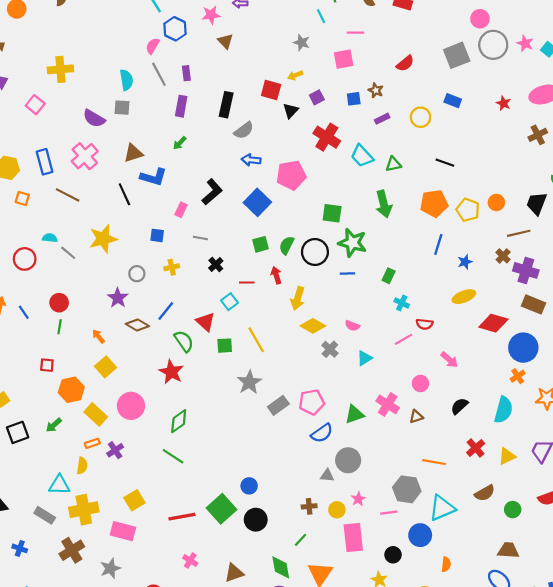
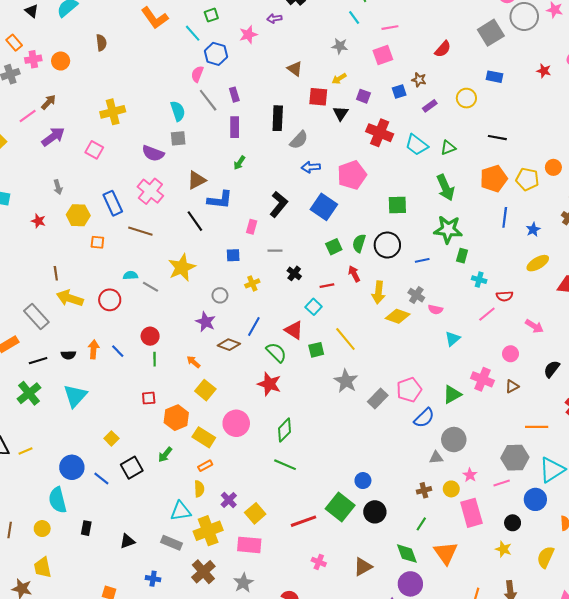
brown triangle: (225, 41) -> (295, 69), moved
purple square: (317, 97) -> (363, 96), turned -32
green star: (352, 243) -> (448, 230), moved
gray cross: (330, 349) -> (416, 295), moved
purple cross: (115, 450) -> (229, 500), moved

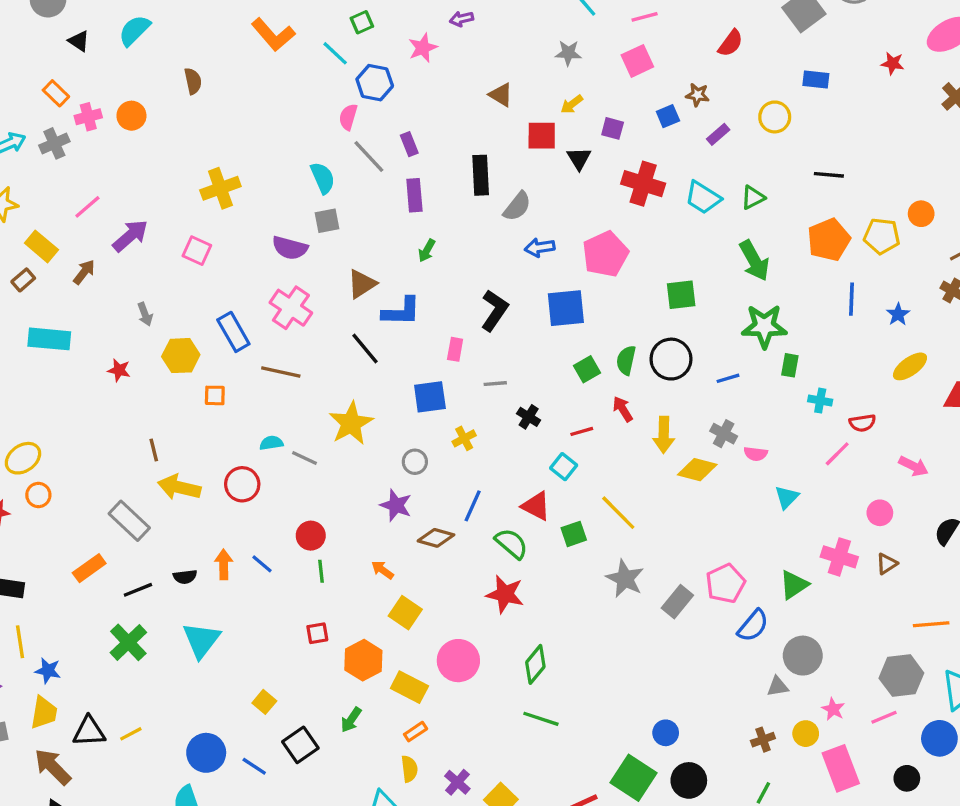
brown arrow: (48, 102) -> (84, 272), moved
blue square: (324, 207) -> (566, 308), turned -35
blue square: (233, 255) -> (430, 397), size x1.5

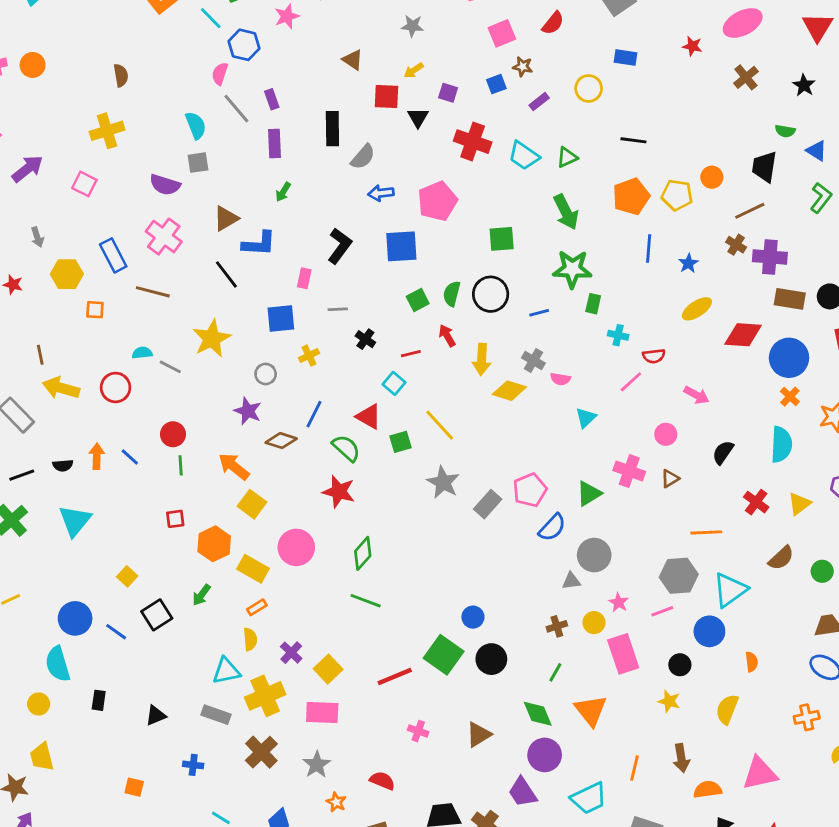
pink square: (637, 61) -> (502, 33), moved
brown semicircle: (193, 81) -> (121, 75), moved
orange arrow: (383, 570) -> (234, 466), size x1.6

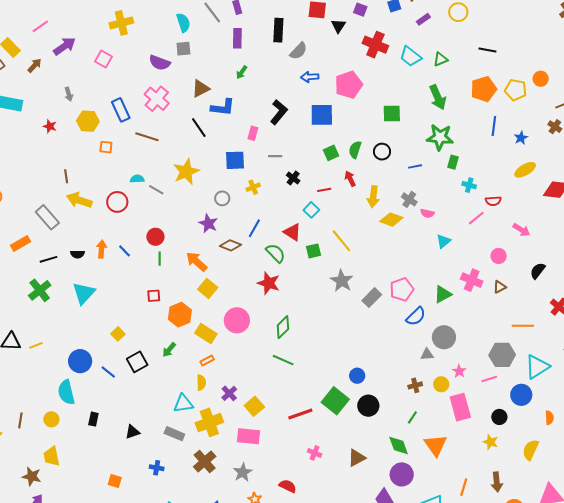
black circle: (491, 294) -> (382, 152), size x0.7

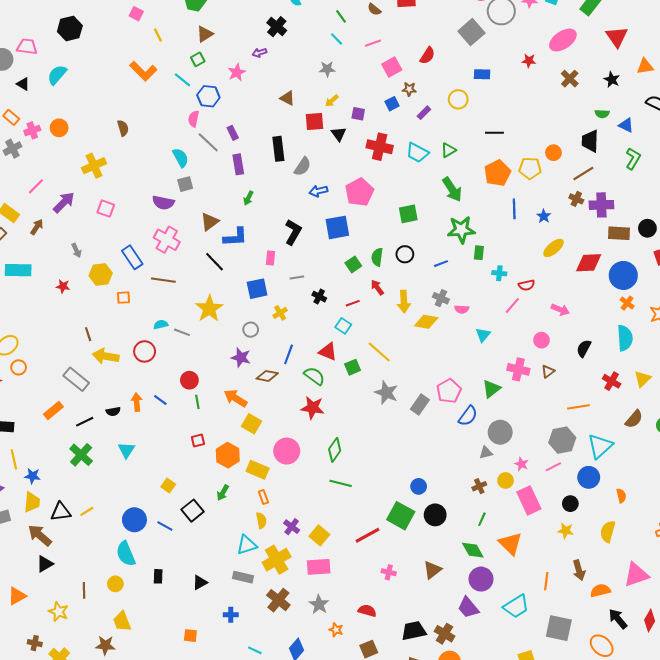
yellow cross: (121, 23) -> (94, 166), moved
cyan triangle: (84, 293) -> (126, 450), size x0.7
orange rectangle: (207, 360) -> (263, 497), turned -72

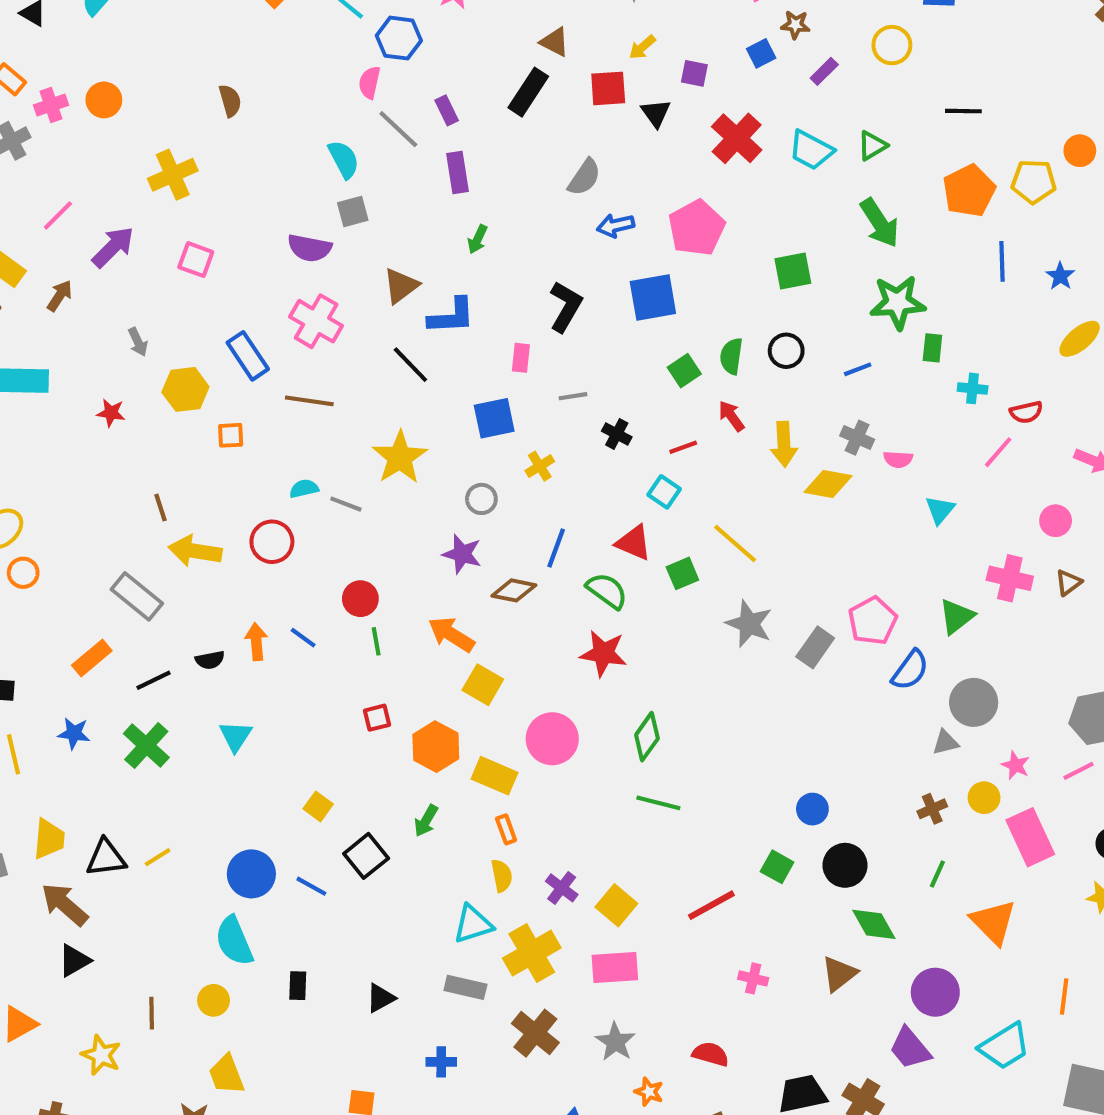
red cross: (380, 147) -> (737, 138), turned 30
black rectangle: (278, 149) -> (528, 92), moved, turned 40
blue star: (32, 476) -> (74, 733), moved
green square: (401, 516) -> (777, 867), size x0.6
green diamond: (473, 550) -> (874, 924), moved

